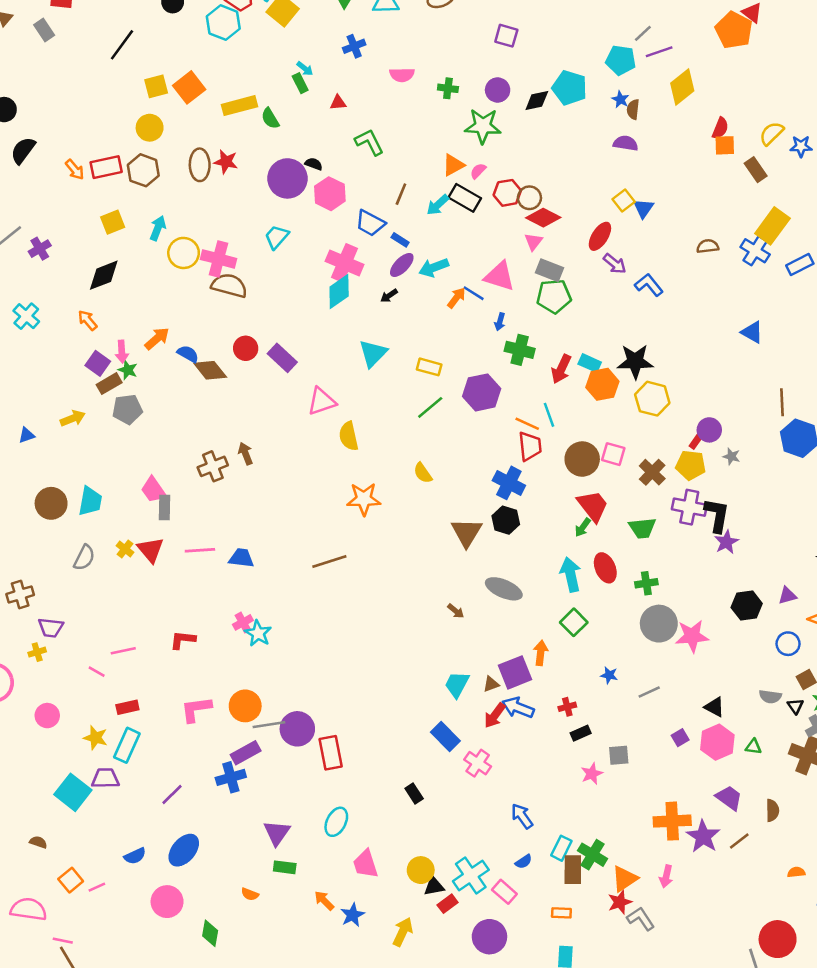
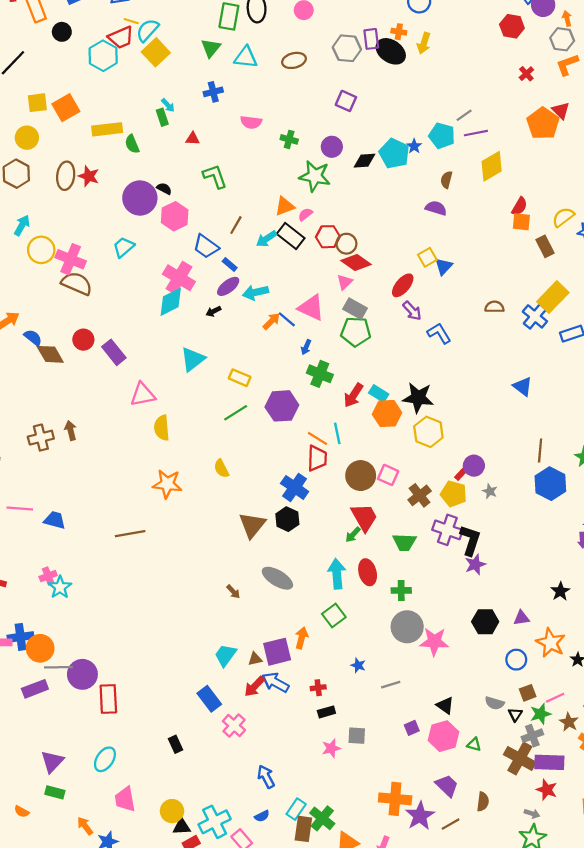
blue star: (620, 99) -> (414, 146), moved
blue cross: (231, 777) -> (21, 637), moved

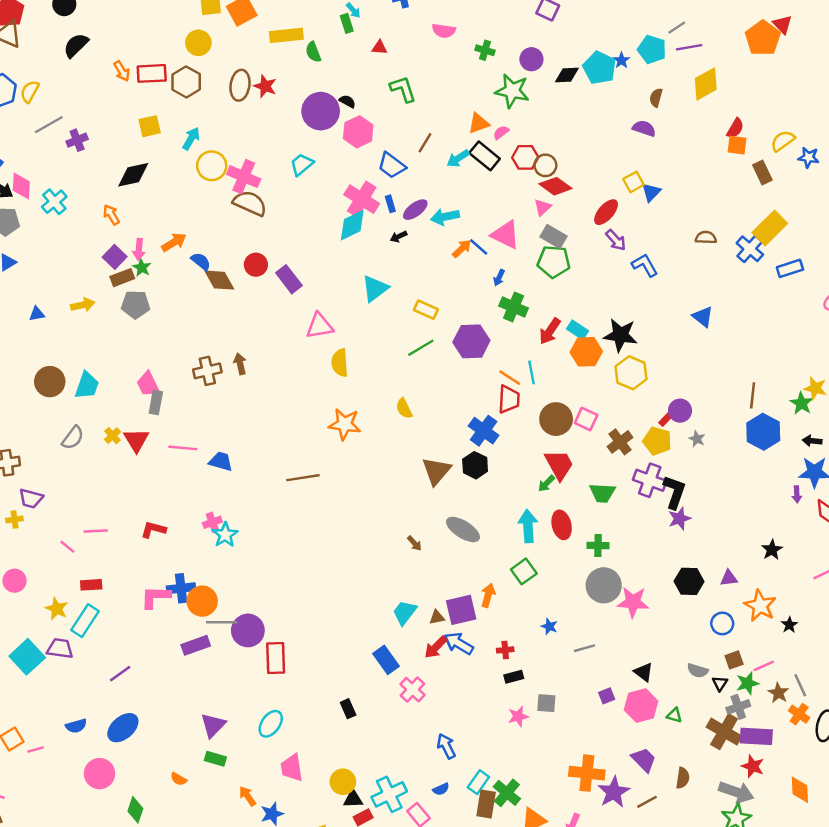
blue rectangle: (230, 264) -> (390, 204), moved, turned 32
blue triangle: (523, 386) -> (703, 317), moved
gray arrow: (532, 814) -> (736, 792), size x2.0

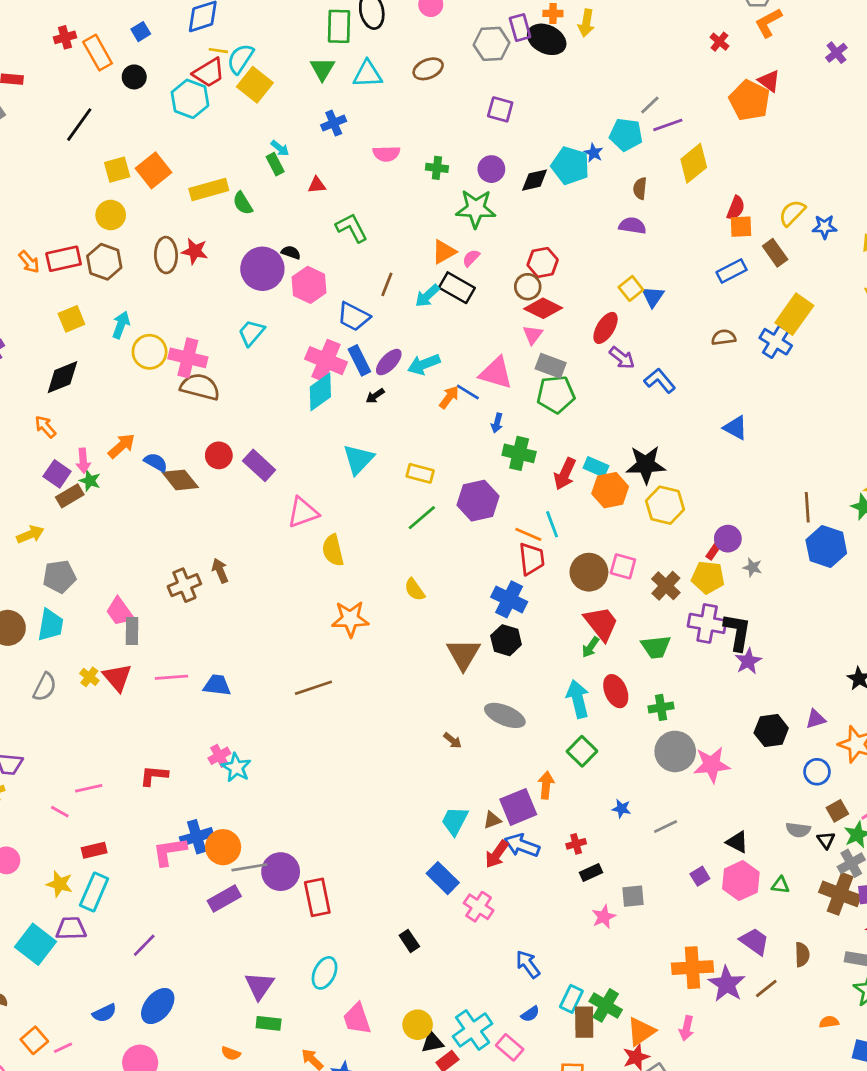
red hexagon: (525, 157) -> (543, 262), moved
blue rectangle: (390, 204) -> (359, 360), size x1.5
blue rectangle: (790, 268) -> (732, 271), moved
gray pentagon: (136, 304) -> (59, 577), moved

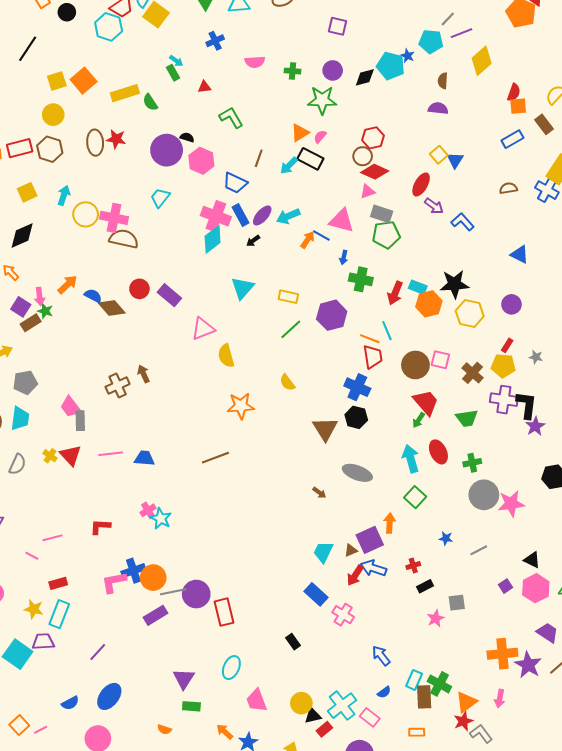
pink triangle: (533, 335) -> (368, 191), turned 35
purple circle: (728, 539) -> (512, 304), moved

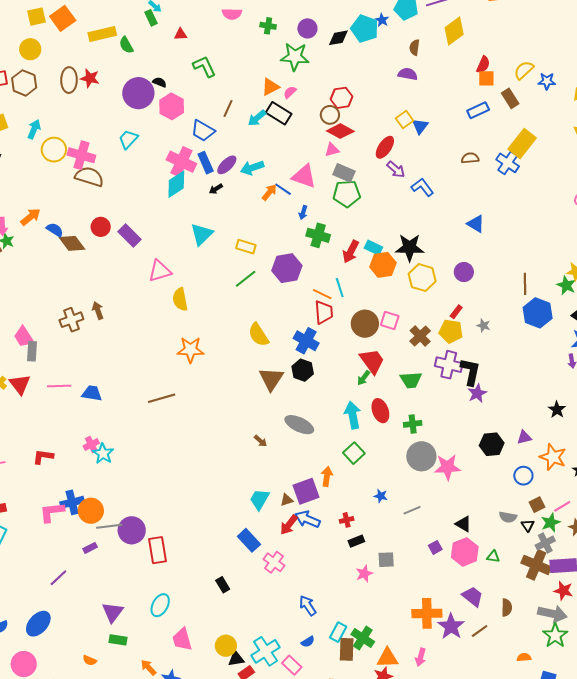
yellow semicircle: (287, 383) -> (258, 335), moved, size x1.4
purple rectangle: (155, 615) -> (90, 548), size x0.6
purple line: (98, 652) -> (58, 578), moved
orange triangle: (466, 702) -> (388, 658), turned 30

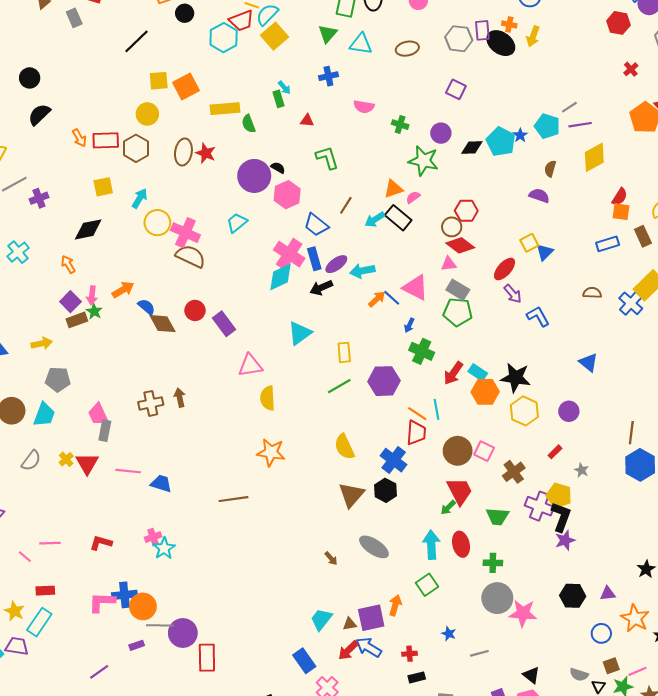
black arrow: (216, 189) -> (321, 288), size x1.5
yellow rectangle: (246, 247) -> (344, 352), turned 60
yellow pentagon: (451, 331) -> (559, 495), moved

